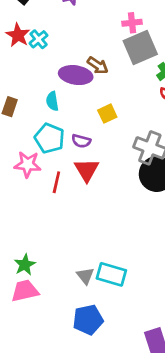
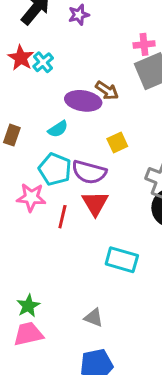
cyan semicircle: (52, 101) -> (58, 129), turned -114
purple semicircle: (81, 141) -> (89, 172), size x1.6
cyan rectangle: (111, 274) -> (122, 260), moved
gray triangle: (85, 276) -> (94, 318), turned -30

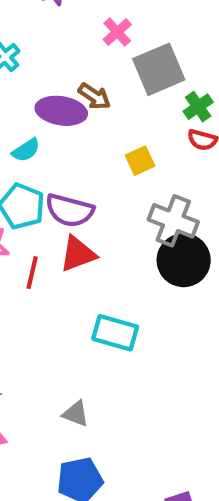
pink cross: (144, 44) -> (117, 32), moved, turned -36
yellow square: (117, 142) -> (140, 161), moved
red triangle: (95, 203) -> (78, 254), turned 40

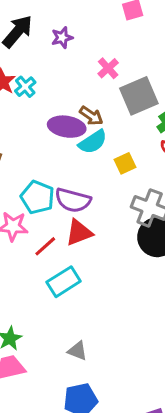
cyan semicircle: (26, 150) -> (93, 142), moved, size x1.4
red line: (32, 273) -> (45, 246), turned 35
cyan rectangle: (115, 333) -> (64, 282), moved, turned -48

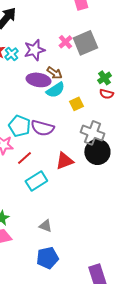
purple star: (62, 38) -> (34, 50), moved, size x1.5
gray square: (139, 96) -> (85, 43), moved
red triangle: (79, 233) -> (64, 161), moved

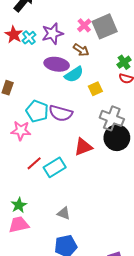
brown arrow: (54, 73) -> (81, 50), moved
red line: (24, 158) -> (34, 163), moved

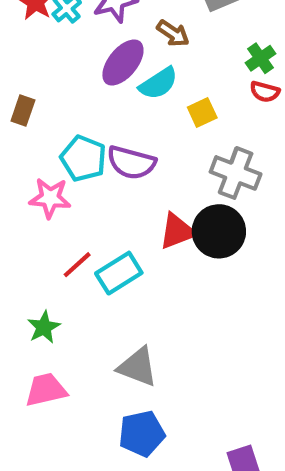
purple ellipse: (57, 64) -> (123, 63), turned -60
black circle: (117, 138) -> (219, 231), moved
green star: (19, 205) -> (44, 327), moved
gray triangle: (64, 213) -> (138, 367), size x1.5

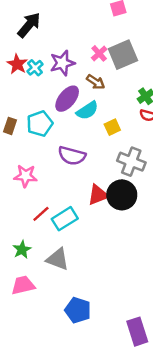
cyan pentagon: (83, 158) -> (40, 124), moved, turned 30
gray triangle: (138, 367) -> (58, 259), moved
blue pentagon: (142, 434) -> (78, 310), turned 30

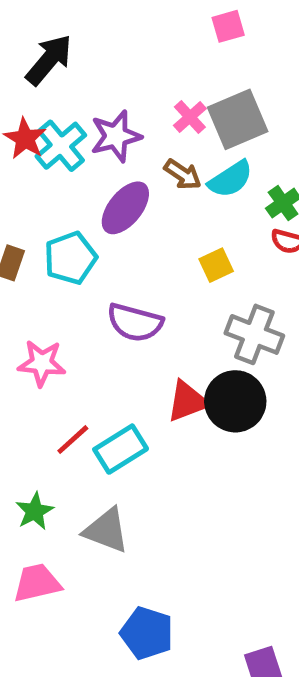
cyan cross: (35, 68) -> (61, 146), size x1.5
cyan semicircle: (87, 111) -> (230, 179), moved

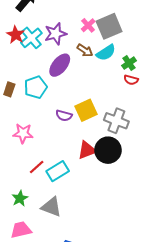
yellow square: (216, 265) -> (86, 110), moved, size x1.5
purple semicircle: (135, 322) -> (64, 116), size x0.7

